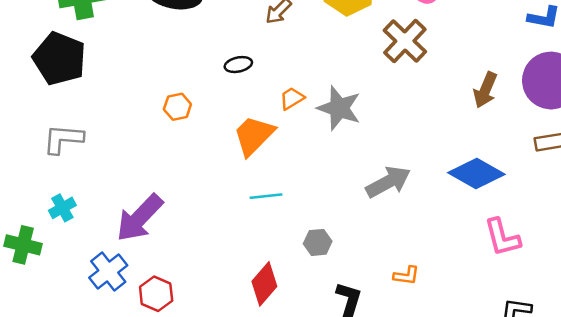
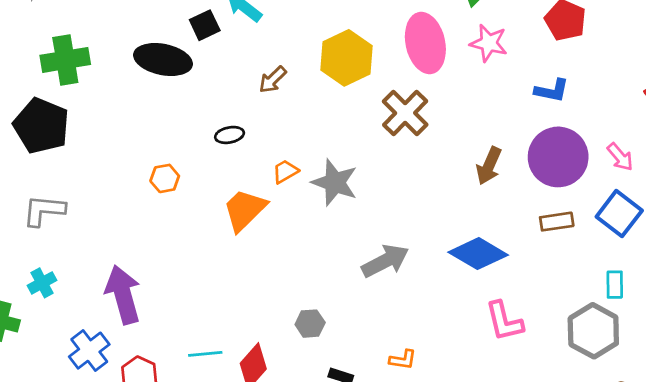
cyan line: (266, 196) -> (205, 354), moved
purple arrow: (140, 218) -> (123, 295), turned 120

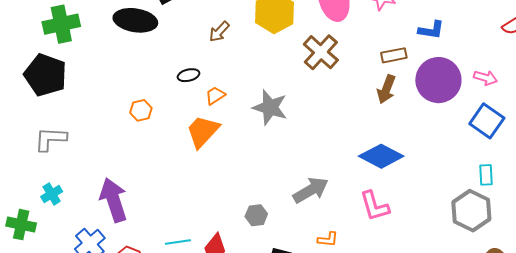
pink arrow: (620, 157) -> (485, 78), turned -30
orange trapezoid: (285, 171) -> (215, 96), moved
brown rectangle: (557, 222) -> (394, 55), moved
gray arrow: (385, 261) -> (311, 190), moved
pink L-shape: (504, 321) -> (374, 206), moved

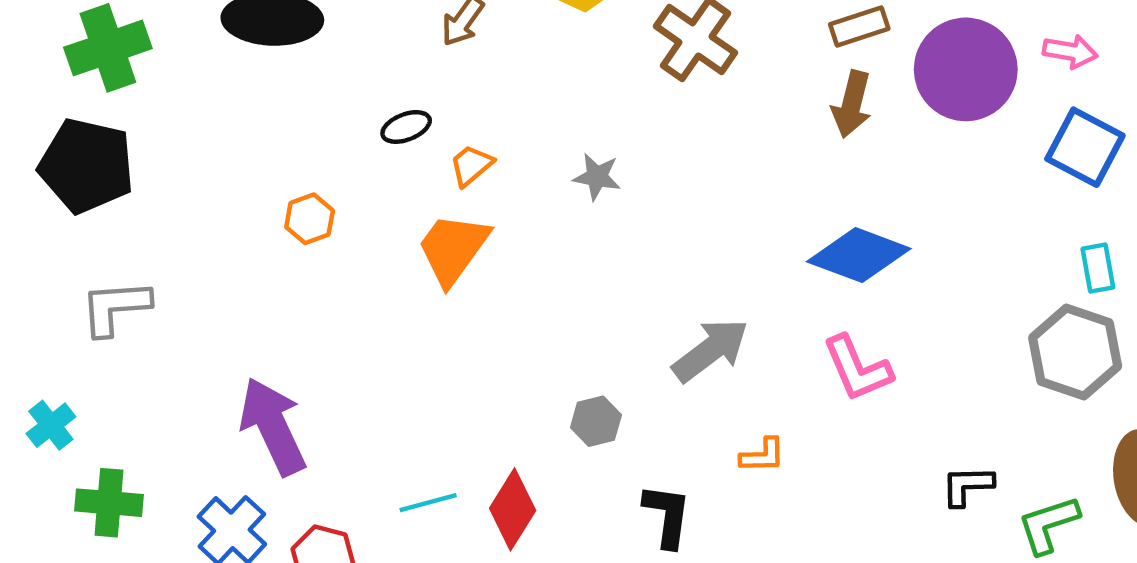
gray star: (270, 107) -> (597, 177), size x0.6
cyan cross: (52, 194) -> (51, 425), moved
green cross: (21, 225) -> (109, 503), moved

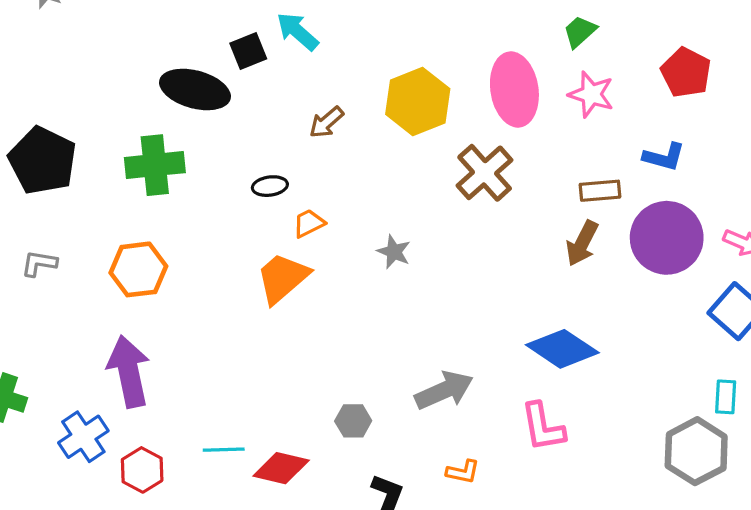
green cross: (108, 48) -> (155, 165), moved
orange hexagon: (310, 219) -> (138, 269), moved, size x1.6
gray L-shape: (115, 307) -> (39, 263), size x0.7
red diamond: (513, 509) -> (281, 468), turned 58

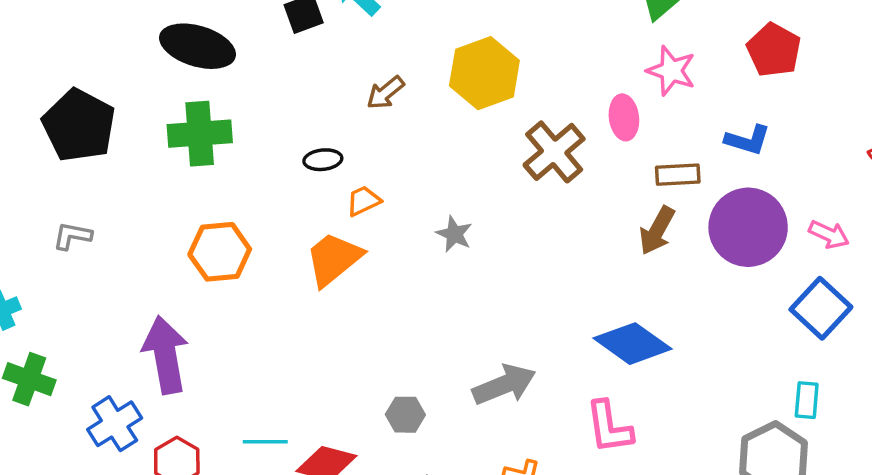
black ellipse: (195, 89) -> (198, 46), moved
pink ellipse: (514, 89) -> (624, 117), moved, size x0.6
orange hexagon: (138, 269) -> (220, 252), moved

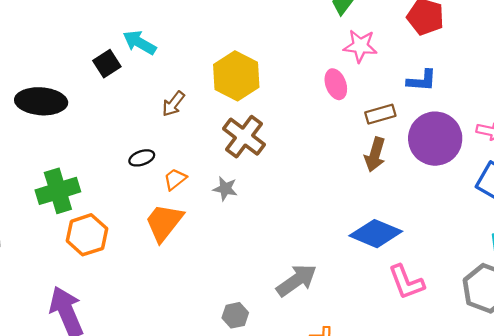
green cross: (200, 134) -> (58, 191), moved
brown cross: (554, 152) -> (244, 137), moved
gray star: (454, 234) -> (225, 189), moved
pink L-shape: (609, 427) -> (406, 282), moved

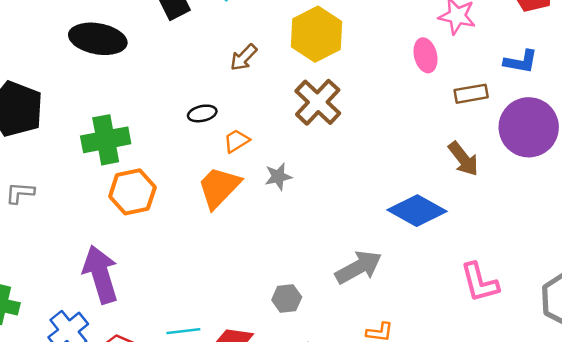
brown arrow: (375, 155) -> (463, 159), moved, turned -60
gray star: (225, 189) -> (278, 177), moved, turned -30
blue diamond: (376, 234) -> (417, 211), moved

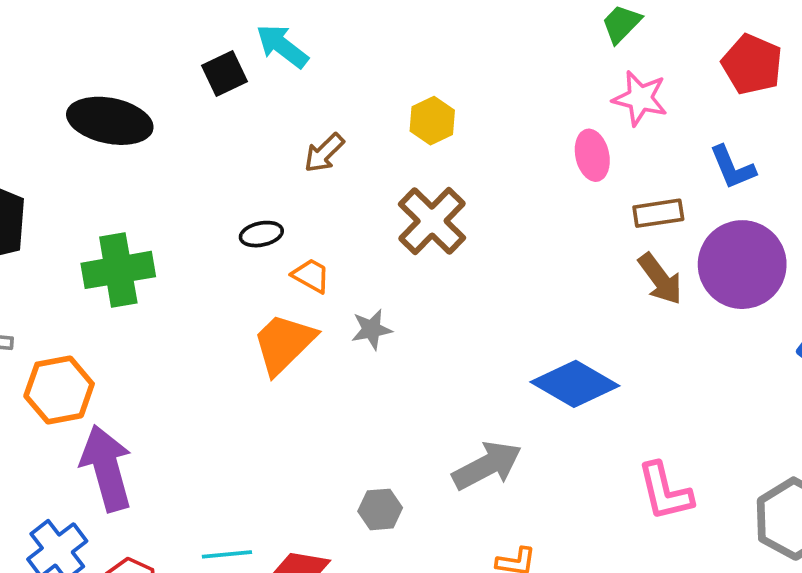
yellow hexagon: (316, 34) -> (432, 121), size x0.6
blue L-shape: (521, 62) -> (732, 167), turned 56
orange trapezoid: (236, 141) -> (311, 276), turned 60
brown arrow: (463, 159) -> (660, 279), moved
orange hexagon: (132, 192) -> (59, 390), moved

